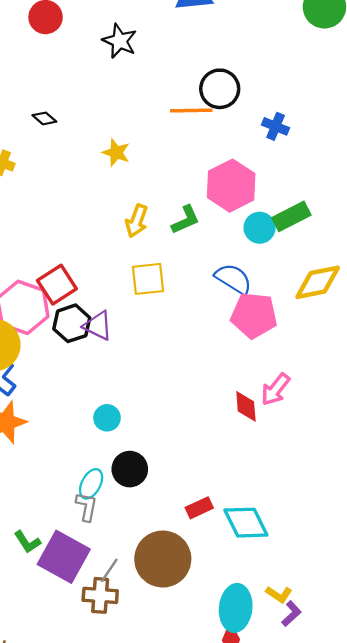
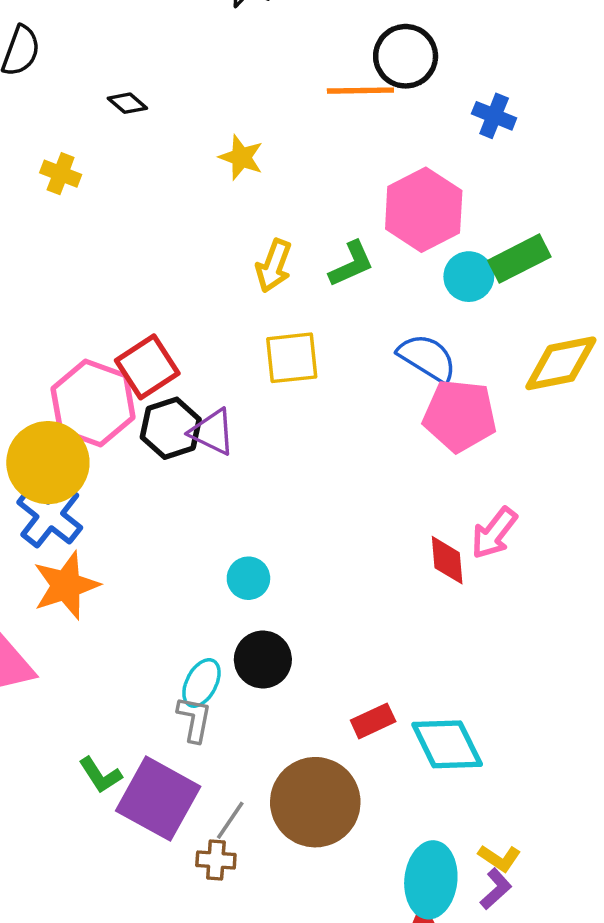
cyan circle: (107, 418) -> (248, 578), moved
brown cross: (100, 595) -> (216, 860), size x0.7
purple L-shape: (291, 614) -> (496, 889), moved

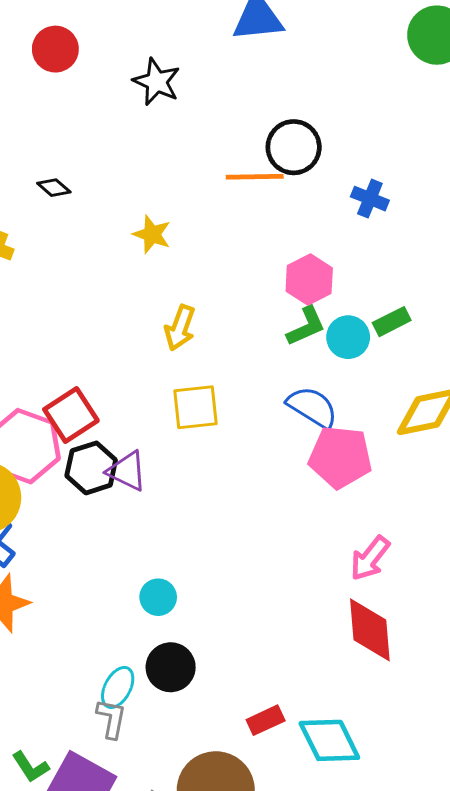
pink hexagon: (424, 210) -> (309, 280), size x0.7
green rectangle: (519, 259) -> (392, 322), size x0.7
green L-shape: (351, 264) -> (306, 326), moved
red diamond: (447, 560) -> (370, 630), moved, size x1.5

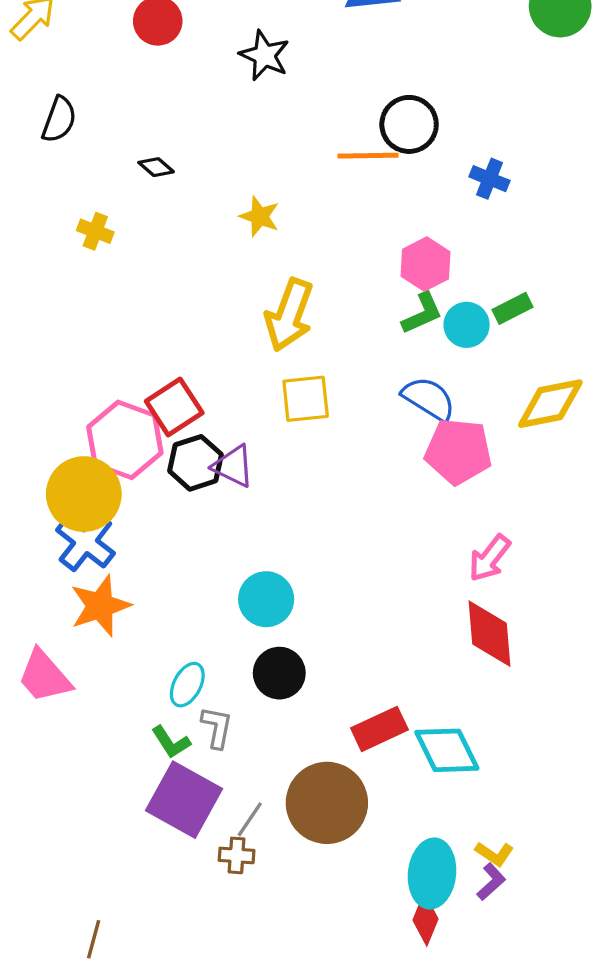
yellow arrow: (180, 328) -> (289, 315), size x1.5
cyan circle: (158, 597) -> (266, 599), size x1.4
cyan ellipse: (118, 687) -> (187, 685), moved
red rectangle: (266, 720) -> (379, 729), size x1.4
green L-shape: (30, 767) -> (171, 742), moved

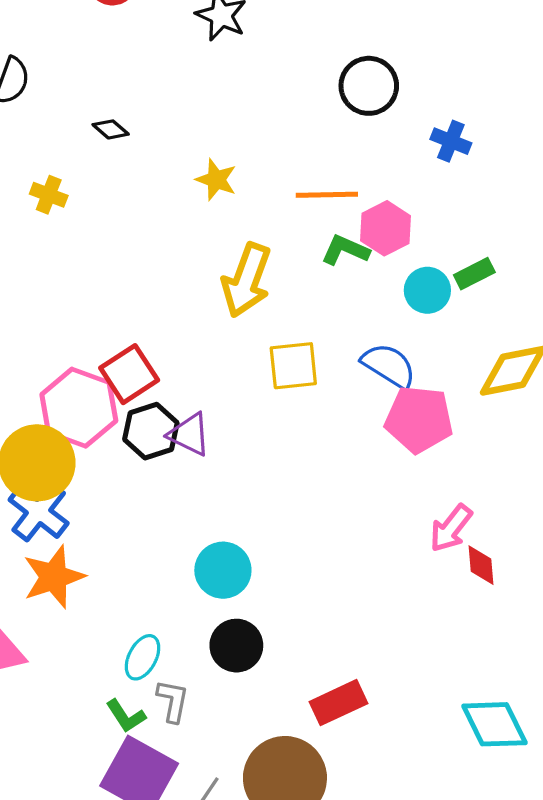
orange line: (368, 156) -> (327, 195), moved
green L-shape: (422, 313) -> (345, 250), moved, turned -132
yellow square: (306, 399) -> (293, 366), moved
red diamond: (490, 634) -> (481, 565), moved, size x0.6
cyan diamond: (447, 750) -> (494, 724), moved

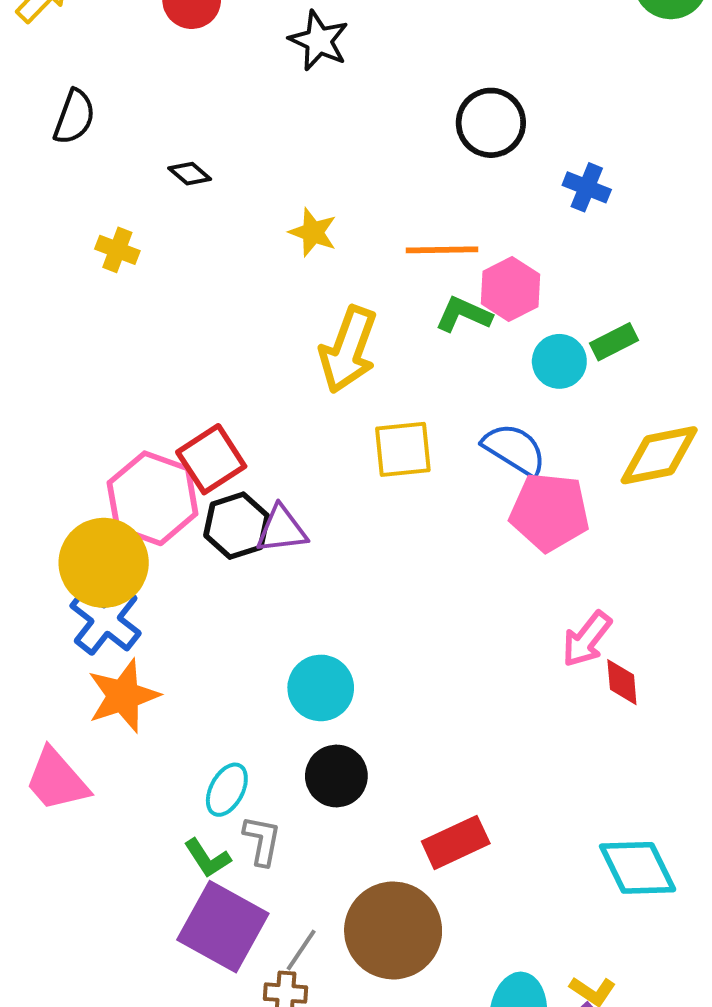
purple triangle: (189, 434) -> (282, 530), turned -33

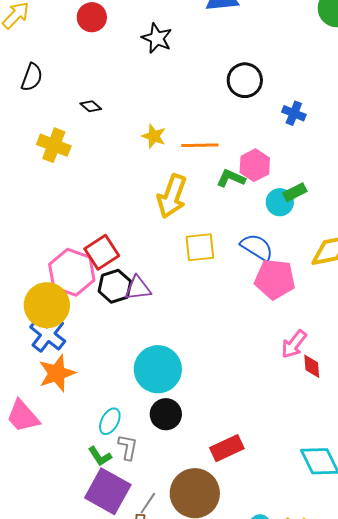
yellow cross: (117, 250) -> (54, 145), size x1.5
orange line: (442, 250) -> (200, 145), moved
green rectangle: (614, 342) -> (295, 192), moved
cyan circle: (321, 688) -> (158, 369), size x1.4

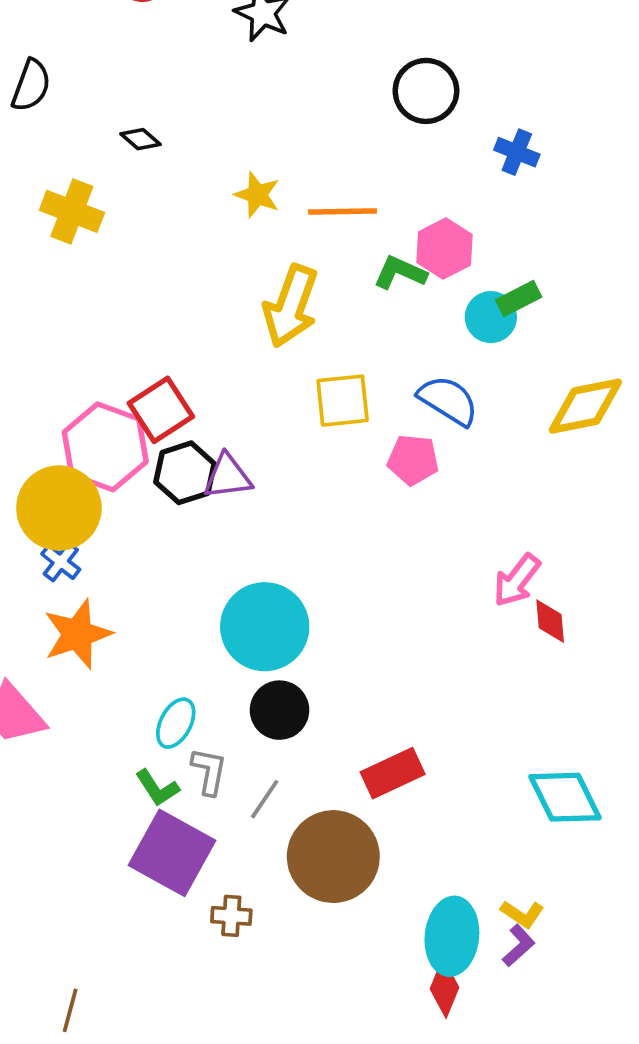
pink pentagon: (275, 279) -> (413, 460), moved, size x0.7
blue cross: (48, 334) -> (61, 562), size x0.6
gray line: (148, 503) -> (265, 799), moved

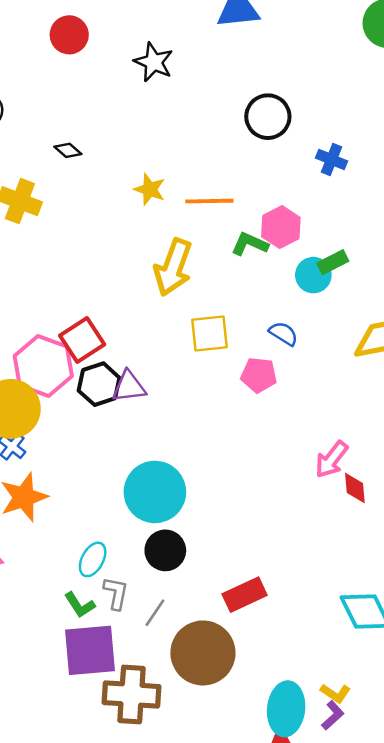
blue semicircle: (448, 401) -> (283, 334), size x0.7
purple square: (172, 853) -> (90, 650), turned -34
brown cross: (231, 916) -> (132, 695), size x2.0

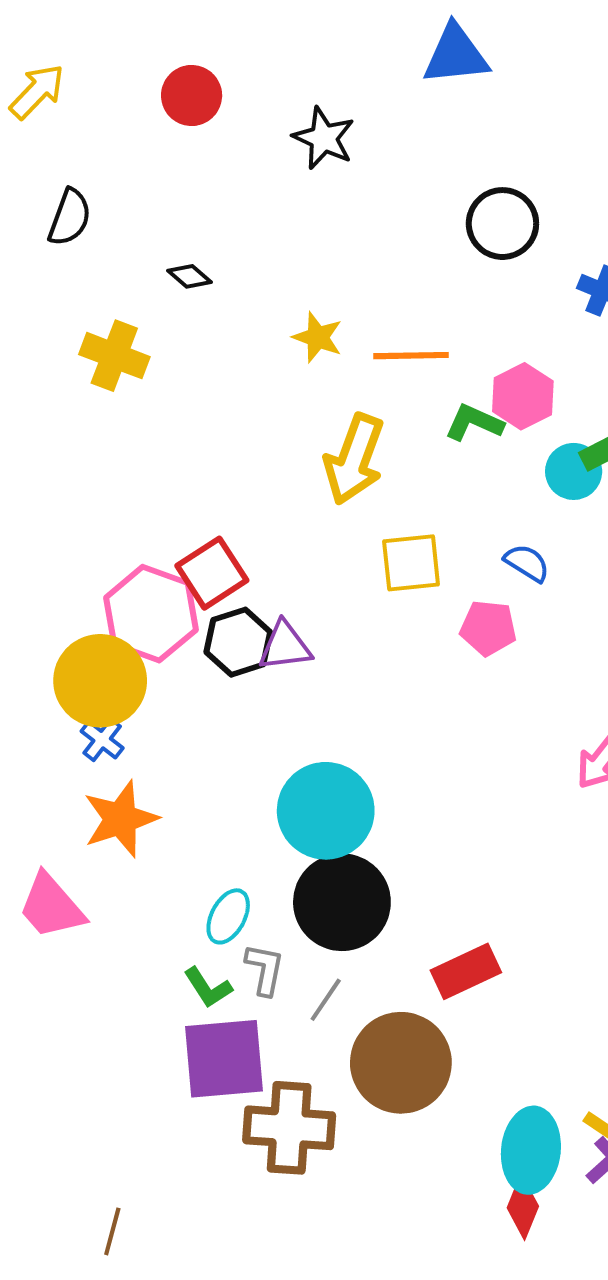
black circle: (165, 550) -> (342, 902), size x1.5

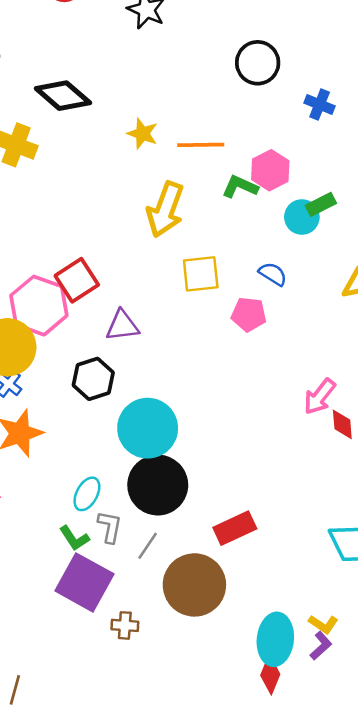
black diamond: (190, 276) -> (63, 96), size x2.0
black hexagon: (238, 642) -> (93, 379), moved
purple square: (224, 1059) -> (84, 582), turned 34
brown cross: (289, 1128) -> (125, 625), size x0.5

